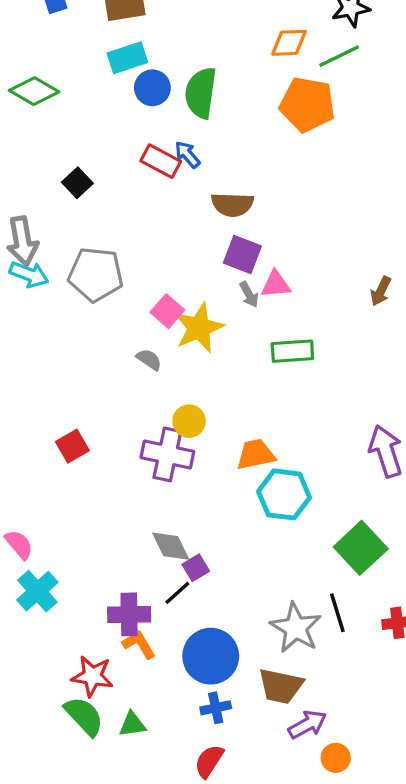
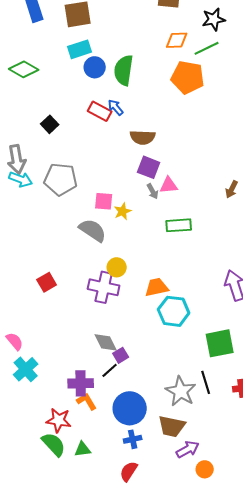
pink square: (167, 311) -> (104, 201), turned -36
yellow star: (199, 328) -> (123, 211), size x0.6
gray semicircle: (149, 359) -> (93, 230), size x1.8
green square: (361, 548) -> (220, 343), turned 32

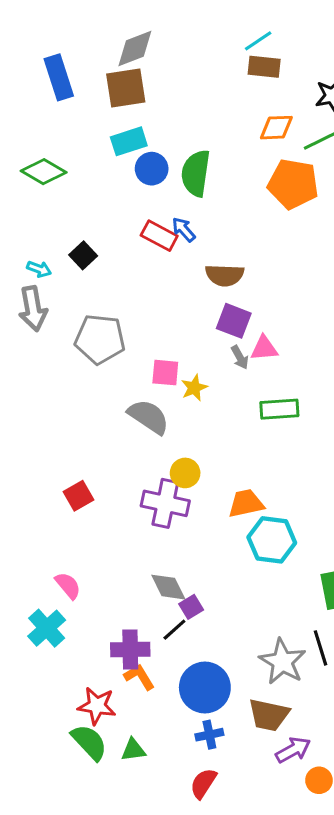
cyan arrow: (21, 179) -> (39, 269), moved, size x0.7
pink semicircle: (15, 341) -> (68, 586), moved

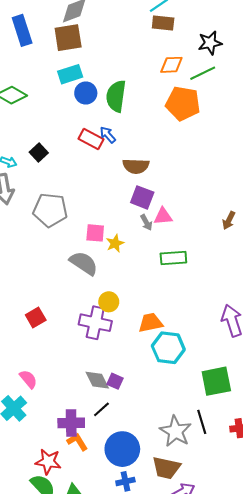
purple square: (191, 607) -> (115, 381), moved, turned -35

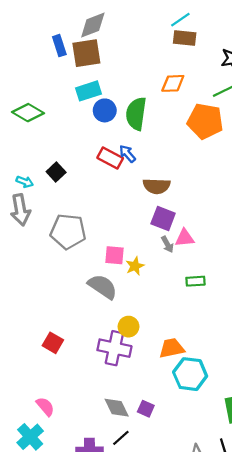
blue rectangle: (22, 30) -> (59, 46), moved, size x0.7
orange diamond: (171, 65) -> (173, 83), moved
green rectangle: (173, 258) -> (195, 281), size x0.7
red square: (36, 317) -> (53, 343), turned -30
purple square: (115, 381) -> (146, 409), moved

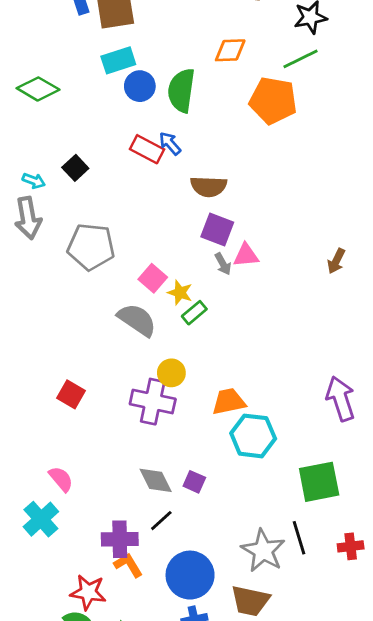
pink square: (114, 255) -> (153, 278), turned 36
yellow star: (135, 266) -> (180, 293), turned -30
green rectangle: (195, 281) -> (194, 313), moved, turned -36

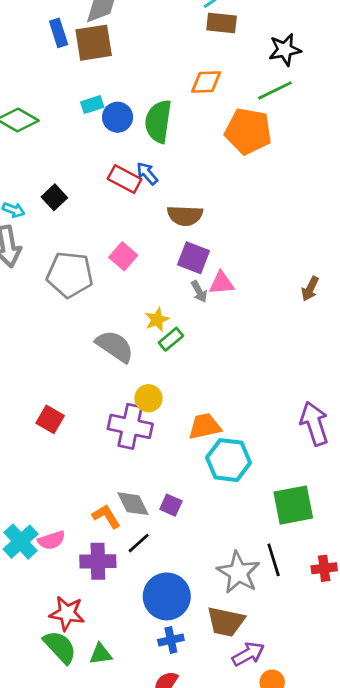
cyan rectangle: (118, 60) -> (92, 105), moved, size x0.7
pink square: (153, 278) -> (123, 256), moved
yellow star: (180, 293) -> (157, 320), turned 30
pink semicircle: (61, 479) -> (51, 540), moved, turned 112
orange L-shape: (128, 565) -> (106, 516), moved

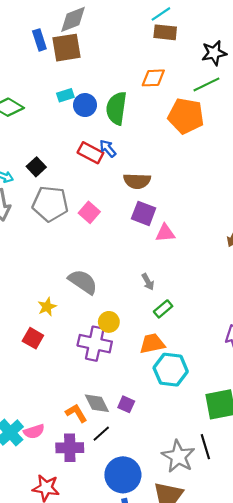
gray pentagon: (70, 275) -> (50, 204), moved
gray arrow: (199, 291) -> (148, 282), moved
yellow star: (157, 320) -> (47, 307), moved
green rectangle: (171, 339) -> (163, 309), moved

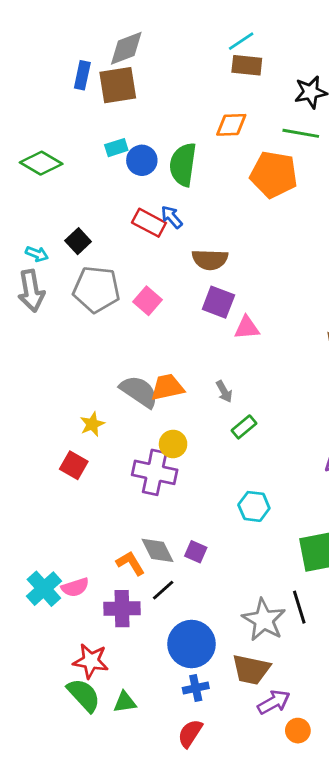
blue rectangle: (39, 40) -> (82, 75), turned 30
green line: (206, 84) -> (301, 133), turned 36
orange trapezoid: (152, 344) -> (167, 387), moved
cyan hexagon: (171, 370) -> (254, 506), size x0.7

